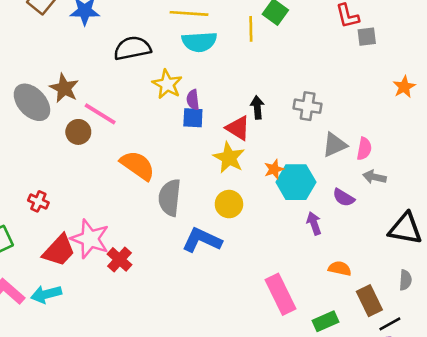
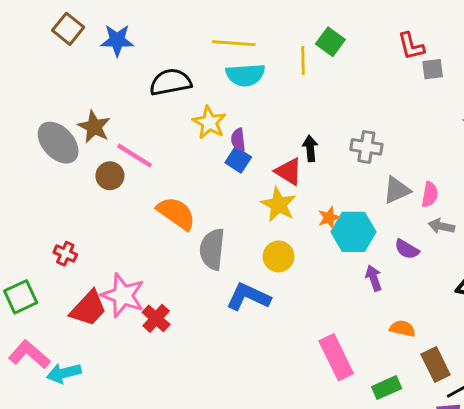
blue square: (193, 118) -> (238, 160), turned 30
cyan arrow: (46, 294) -> (64, 373), moved

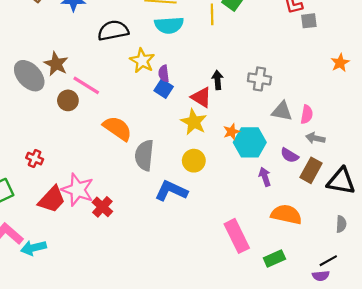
gray triangle: (397, 190) -> (282, 111), turned 35
orange semicircle: (402, 328) -> (286, 214), size x1.6
brown rectangle: (436, 365) -> (311, 170), moved, turned 55

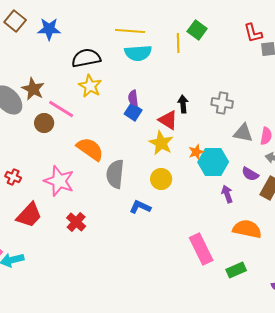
yellow star: (142, 61) -> (90, 86), moved
pink star: (78, 190) -> (59, 181), moved
blue L-shape: (171, 191) -> (140, 207), size x0.7

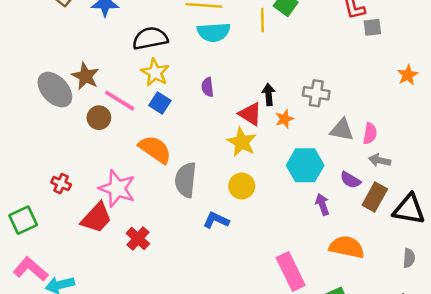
blue square: (133, 112) -> (160, 103), moved
orange star: (196, 152) -> (284, 119), moved
red trapezoid: (29, 215) -> (96, 218), moved

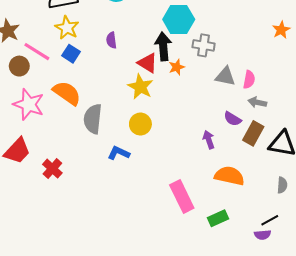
black arrow: (269, 94) -> (163, 46), size x1.5
cyan hexagon: (305, 165) -> (179, 19), moved
pink star: (117, 188) -> (29, 104), moved

